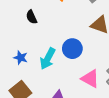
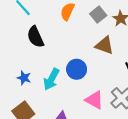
black semicircle: (31, 17) -> (35, 37), size x1.5

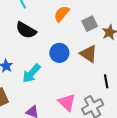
black semicircle: (35, 37) -> (26, 30), turned -50
blue circle: (77, 69) -> (59, 53), moved

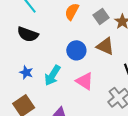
black semicircle: (26, 30) -> (28, 34), moved
pink triangle: (67, 102) -> (85, 81), moved

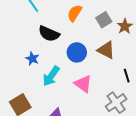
black semicircle: (28, 34) -> (49, 34), moved
blue star: (26, 72) -> (32, 59), moved

